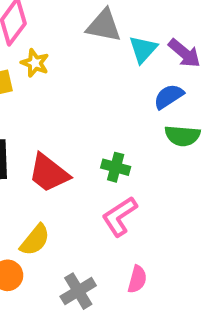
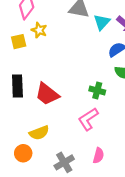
green cross: (116, 167) -> (97, 91), moved
yellow semicircle: (35, 240) -> (39, 133), turned 30

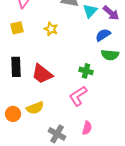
yellow star: (39, 30) -> (51, 29), moved
orange circle: (23, 153) -> (13, 114), moved
gray cross: (64, 162) -> (57, 134), turned -30

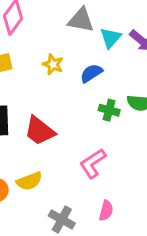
blue semicircle: (103, 35) -> (91, 73), moved
green cross: (86, 71) -> (109, 110), moved

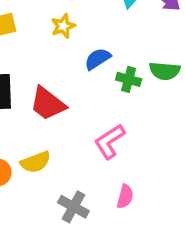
yellow star: (53, 64) -> (63, 26), turned 30
blue semicircle: (91, 73) -> (98, 59), moved

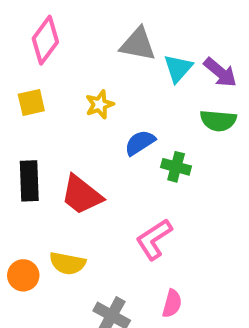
green semicircle: (165, 71) -> (218, 121), moved
yellow semicircle: (36, 162) -> (67, 263), turned 32

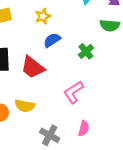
blue semicircle: (140, 143) -> (52, 40), moved
green cross: (176, 167) -> (86, 51), turned 35

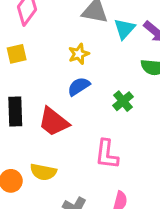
yellow star: (43, 16) -> (79, 54), moved
pink L-shape: (73, 92) -> (107, 154), turned -50

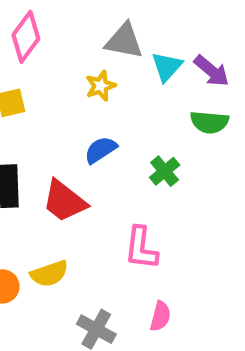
yellow star: (79, 54) -> (101, 86), moved
yellow semicircle: (43, 172) -> (49, 274), turned -30

